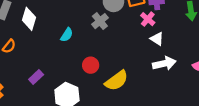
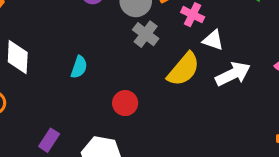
gray cross: (100, 21) -> (146, 34), moved
yellow semicircle: (117, 81) -> (184, 69), moved

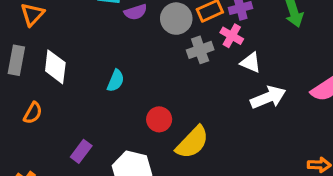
gray cross: (146, 34) -> (200, 50), moved, turned 30
yellow semicircle: (184, 69) -> (192, 142), moved

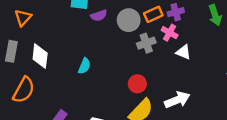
white arrow: (268, 97) -> (177, 100), moved
orange semicircle: (33, 113) -> (24, 90), size x1.6
red circle: (159, 119) -> (137, 84), moved

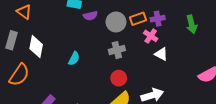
orange triangle: (23, 18) -> (24, 12), turned -42
gray cross: (146, 43) -> (117, 50), moved

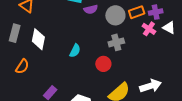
white triangle: (161, 54) -> (169, 28), moved
orange semicircle: (19, 75) -> (22, 66), size x0.7
red circle: (119, 78) -> (103, 64), moved

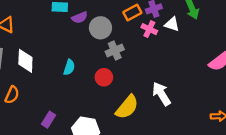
gray circle: (115, 15) -> (100, 28), moved
white arrow: (151, 86) -> (161, 94), turned -95

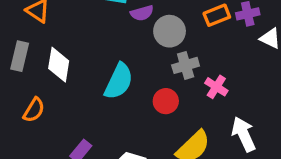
pink cross: (149, 29) -> (216, 87), moved
cyan semicircle: (69, 67) -> (119, 81), size x1.6

